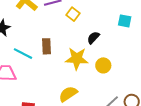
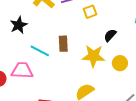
yellow square: (73, 14) -> (90, 12), turned 32

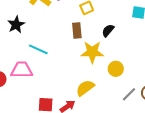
brown rectangle: (63, 44) -> (77, 31), moved
yellow circle: (120, 63) -> (116, 69), moved

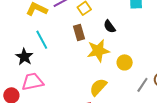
black star: (16, 25) -> (24, 57), moved
black semicircle: (108, 31) -> (109, 26), turned -64
cyan line: (38, 49) -> (42, 40), moved, turned 48

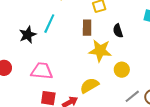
cyan line: (42, 40) -> (49, 24), turned 36
pink trapezoid: (32, 82) -> (42, 71), moved

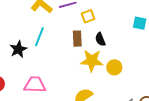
black semicircle: (118, 31) -> (100, 39), moved
yellow circle: (122, 70) -> (114, 67), moved

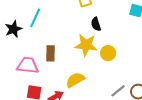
brown rectangle: (77, 39) -> (51, 53), moved

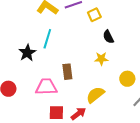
yellow star: (86, 45) -> (101, 59), size x0.6
yellow circle: (108, 53) -> (127, 79), moved

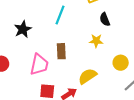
cyan line: (47, 39) -> (60, 15), moved
pink trapezoid: (46, 87) -> (39, 65), turned 100

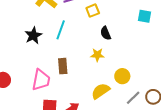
black star: (23, 29) -> (33, 35), moved
yellow semicircle: (87, 76) -> (100, 91), moved

